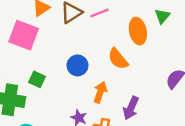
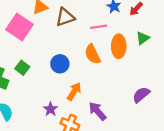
pink line: (99, 13) -> (99, 27), moved
orange semicircle: (118, 59) -> (93, 54), moved
purple arrow: (131, 108) -> (97, 111), turned 102

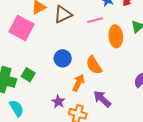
orange semicircle: (93, 54) -> (94, 65), moved
green square: (22, 68) -> (28, 75), moved

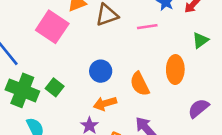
orange ellipse: (116, 36) -> (175, 69), moved
orange arrow: (79, 83) -> (105, 104), moved, turned -138

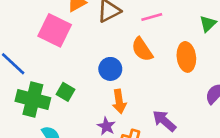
orange semicircle: (140, 84) -> (142, 49), moved
orange arrow: (105, 104) -> (119, 101), turned -75

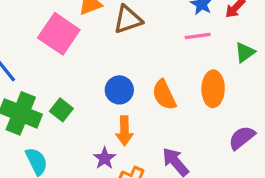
pink line: (152, 17) -> (198, 36), moved
orange semicircle: (142, 49) -> (164, 95), moved

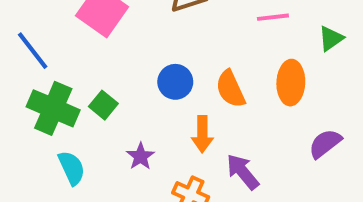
orange arrow: (124, 131) -> (202, 134), moved
purple star: (105, 158) -> (140, 156), moved

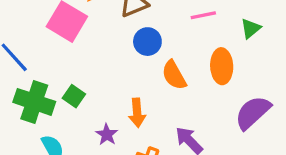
blue circle: (175, 82) -> (147, 42), moved
orange arrow: (202, 134) -> (137, 113), moved
purple semicircle: (325, 144) -> (253, 113), size x1.4

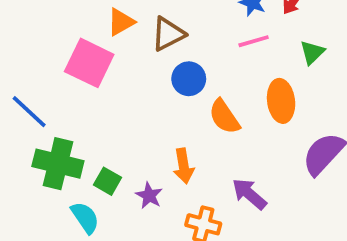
green square: (74, 96) -> (108, 181), moved

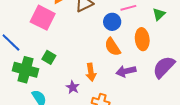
blue circle: (189, 79) -> (112, 22), moved
green square: (108, 181) -> (49, 57), moved
purple arrow: (249, 194) -> (126, 71), moved, turned -54

